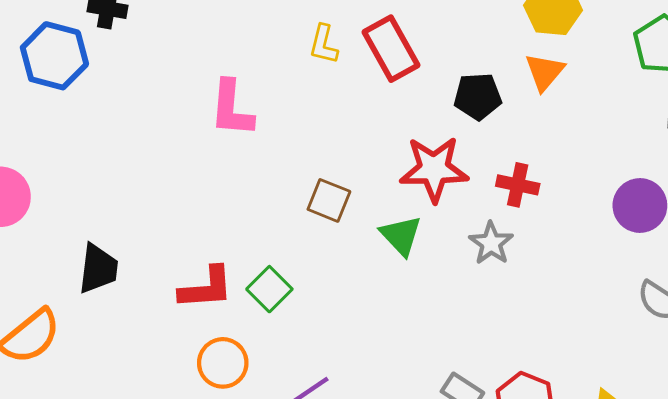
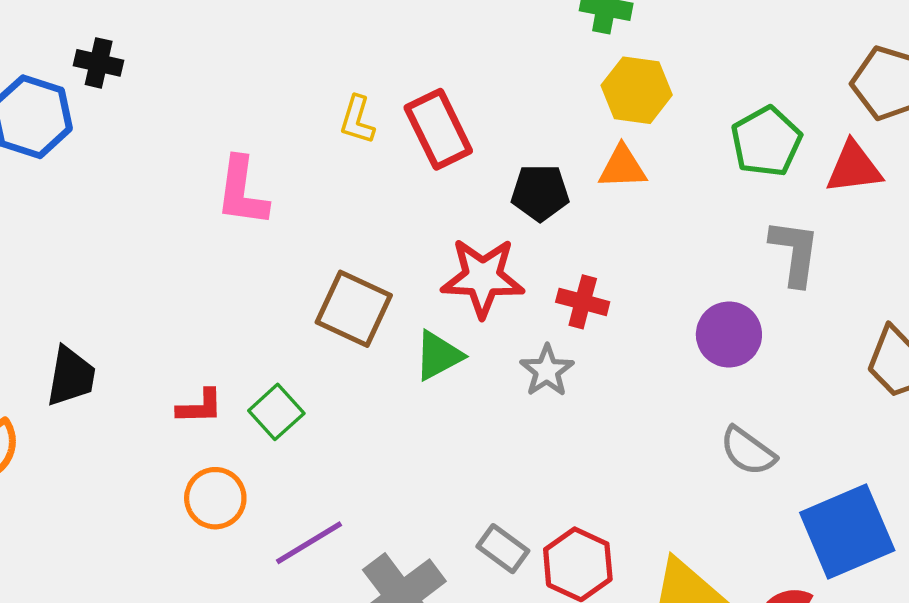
orange triangle: (545, 72) -> (622, 167), turned 45
brown square: (329, 200) -> (354, 309), size x1.4
green triangle: (401, 235) -> (438, 356), turned 42
red L-shape: (206, 288) -> (200, 407), size x0.7

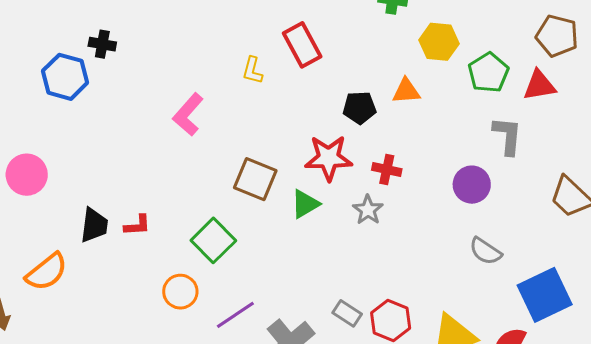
yellow hexagon: (637, 90) -> (439, 42), moved
red rectangle: (438, 129) -> (302, 45), moved
pink L-shape: (242, 192) -> (188, 115), turned 36
red L-shape: (200, 407) -> (137, 225), moved
green square: (276, 412) -> (213, 240), size x1.4

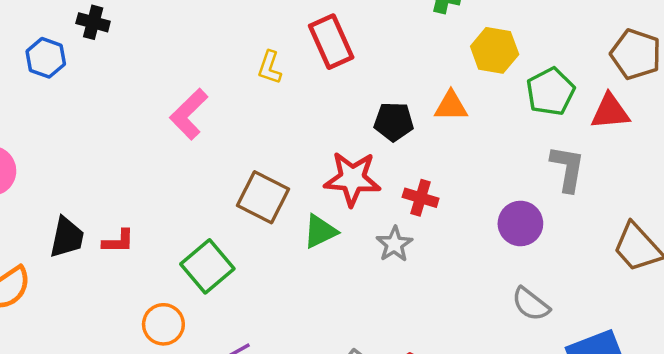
blue hexagon: (65, 77) -> (46, 58), size x0.7

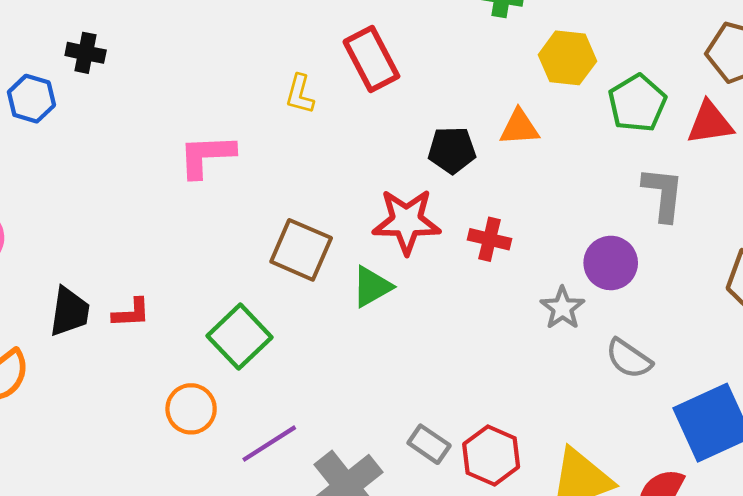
pink L-shape: (189, 114) -> (206, 156), turned 45
gray star: (394, 244) -> (562, 308), moved

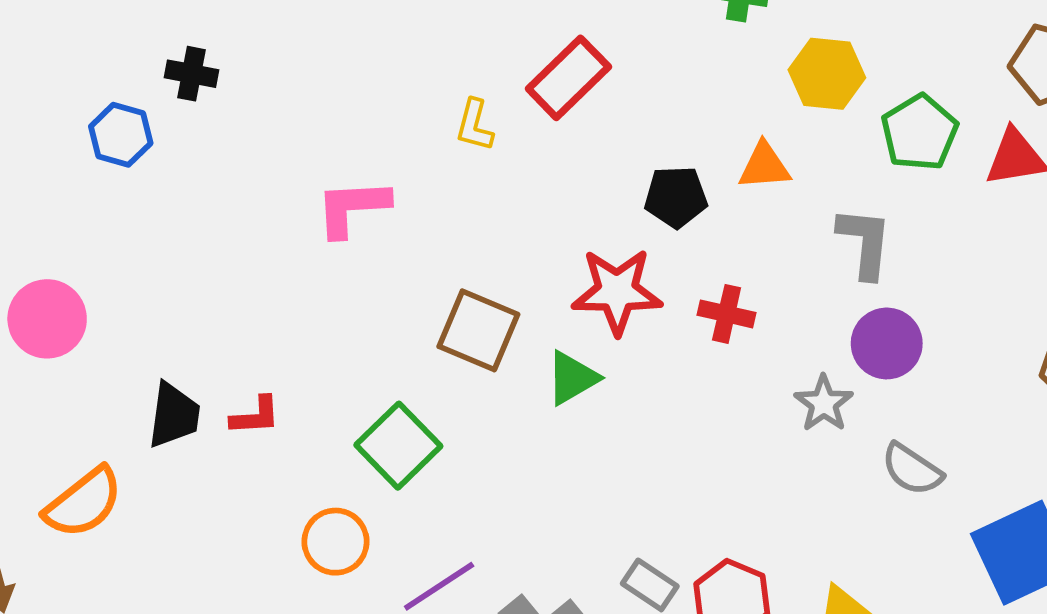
red rectangle: (371, 59) -> (568, 78), turned 74
gray L-shape: (663, 194) -> (865, 243), moved

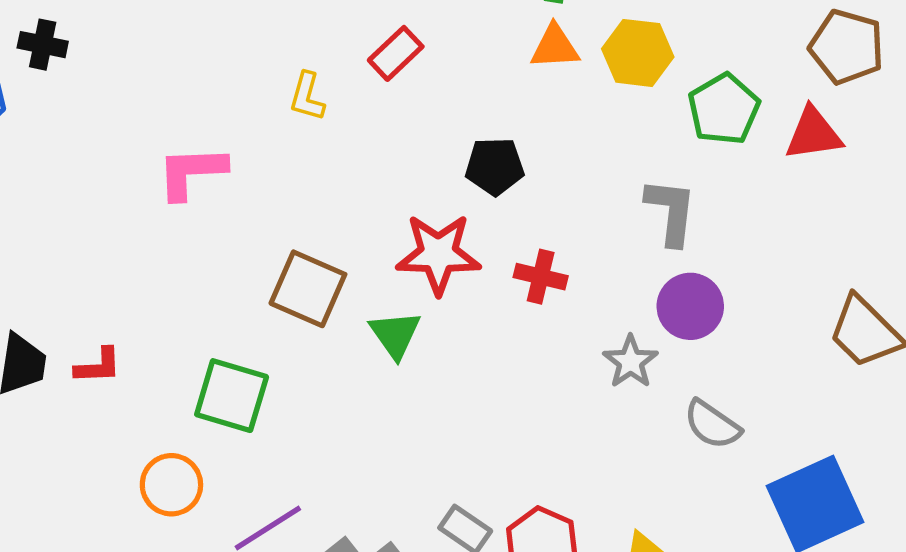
red rectangle: (568, 78) -> (396, 53), size x0.7
orange triangle: (764, 166) -> (555, 47), moved
green triangle: (572, 378) -> (395, 334), turned -36
green square: (398, 446) -> (232, 396), turned -30

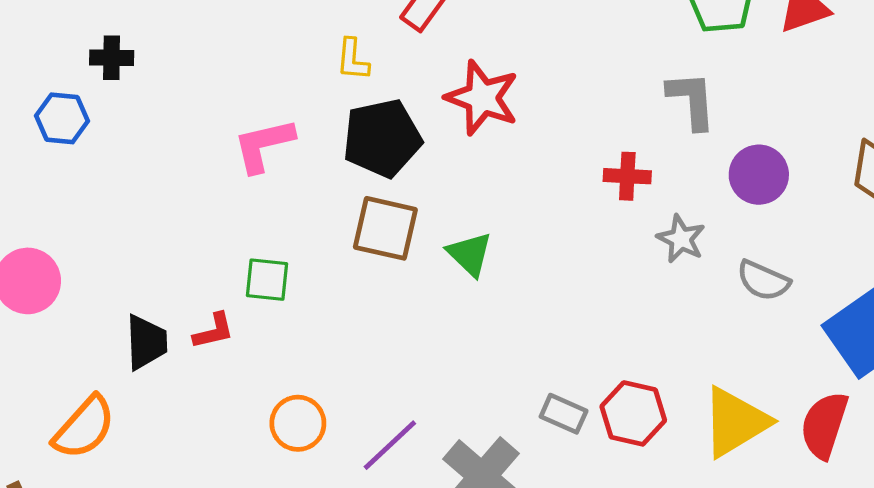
black pentagon: (495, 166) -> (382, 138), moved, size x1.5
red star: (438, 254) -> (482, 98), moved, turned 30
red cross: (541, 277) -> (627, 176), moved
purple circle: (690, 306) -> (759, 175), moved
green square: (232, 396) -> (267, 280), moved, size x0.7

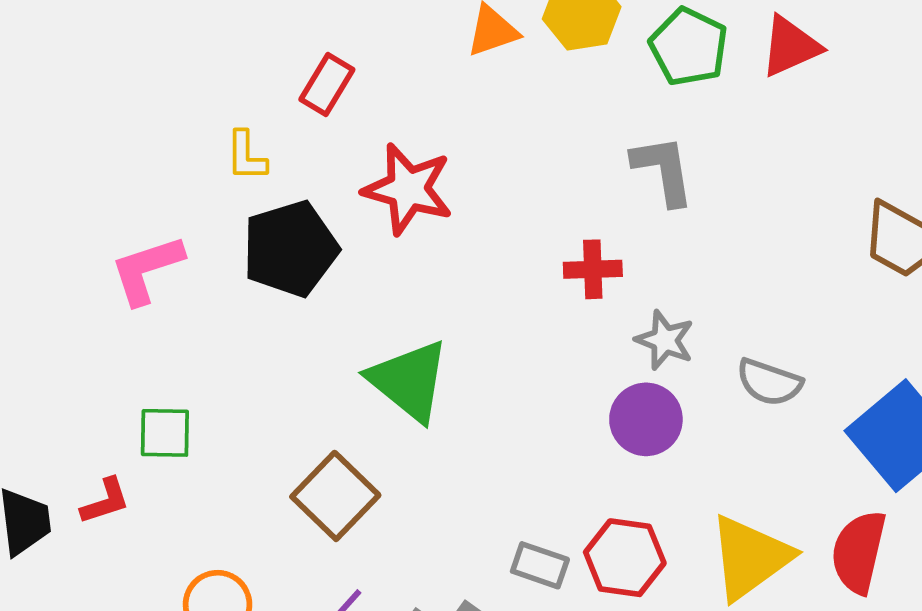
purple circle: (759, 175) -> (646, 419), moved
brown square: (385, 228) -> (335, 496), moved, turned 36
green triangle: (470, 254) -> (409, 381), size x1.5

